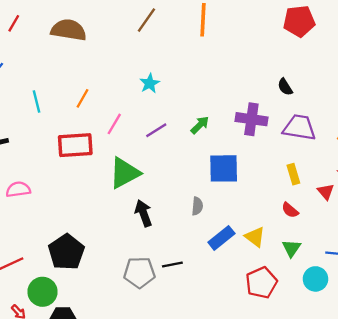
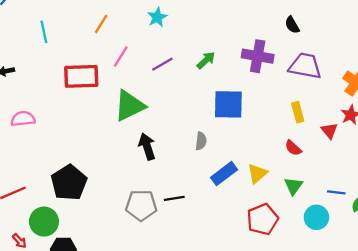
orange line: (82, 98) -> (101, 24), moved
yellow triangle: (255, 237) -> (257, 173), turned 40

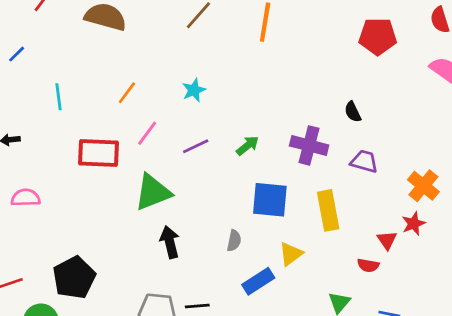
purple trapezoid: (305, 66) -> (364, 161), size x0.7
yellow rectangle: (298, 112) -> (328, 210), moved, size x1.6
red semicircle: (293, 148) -> (368, 265), moved, turned -36
yellow triangle: (257, 173) -> (291, 254), moved

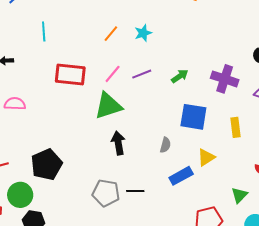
orange line: (127, 93) -> (111, 34), moved
pink line: (147, 133) -> (113, 74), moved
yellow rectangle: (328, 210) -> (236, 127), size x0.7

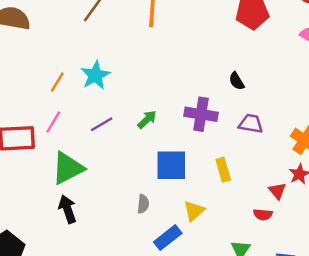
cyan star: (143, 33) -> (95, 75), size x1.4
pink line: (113, 74) -> (53, 122), moved
black arrow: (118, 143) -> (68, 209), moved

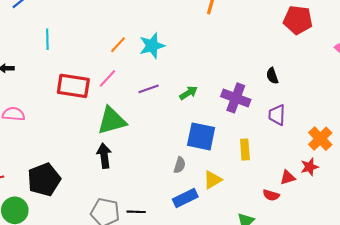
purple trapezoid: (251, 124) -> (277, 115), turned -110
red triangle: (277, 191) -> (288, 177), turned 42
gray semicircle: (143, 204) -> (180, 165), moved

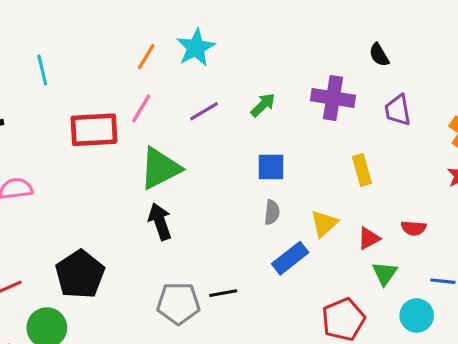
blue square: (201, 136) -> (271, 167), moved, size x0.7
red triangle: (288, 177) -> (369, 238), moved

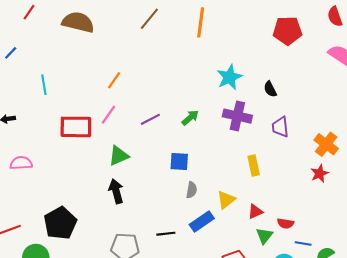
cyan star: (196, 48) -> (229, 77), moved
blue square: (271, 167) -> (179, 162), moved
green triangle: (160, 168) -> (119, 156), size x0.7
red semicircle: (414, 228) -> (286, 223), moved
black line: (223, 293) -> (166, 234), moved

